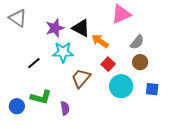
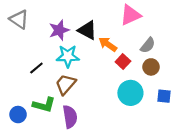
red square: (108, 64) -> (123, 62), moved
brown trapezoid: (81, 78) -> (66, 84), moved
purple semicircle: (65, 108) -> (70, 117), size x1.5

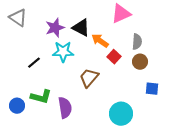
gray semicircle: (148, 45) -> (137, 42), turned -35
brown trapezoid: (66, 84) -> (89, 78), moved
cyan circle: (130, 93) -> (121, 114), moved

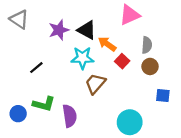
cyan star: (63, 52) -> (82, 58), moved

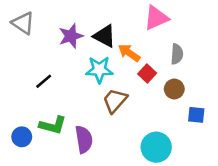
brown circle: (150, 66) -> (174, 89), moved

